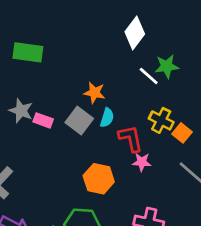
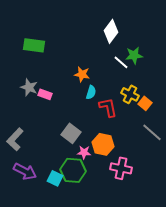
gray square: (79, 120) -> (71, 133), moved
pink star: (142, 162) -> (84, 152), moved
orange hexagon: (99, 179) -> (103, 144), moved

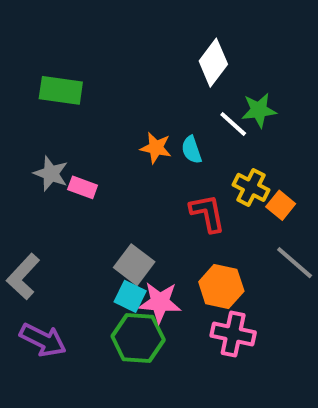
cyan semicircle: (91, 92) -> (192, 150), moved, turned 144
orange hexagon: (103, 144) -> (221, 286), moved
pink star: (84, 152) -> (160, 302), size x1.5
cyan square: (55, 178) -> (130, 296), moved

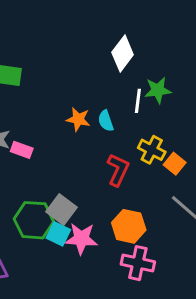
white line: (233, 124) -> (138, 101), turned 55
red L-shape: (207, 213) -> (118, 170), turned 36
green hexagon: (138, 338) -> (34, 220), moved

